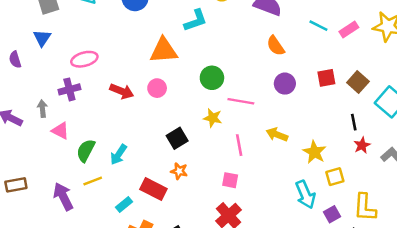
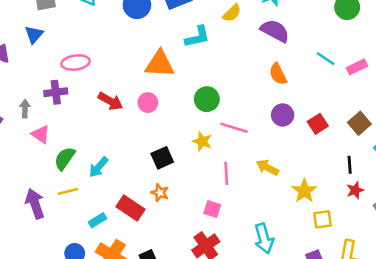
red square: (326, 78) -> (318, 124), moved, turned -30
cyan arrow: (305, 195) -> (264, 238), moved

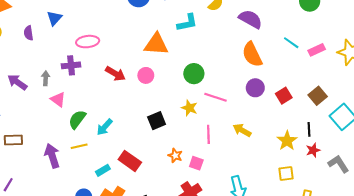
orange semicircle: (278, 74) -> (252, 54), size x1.4
yellow star: (304, 191) -> (287, 141), moved
orange star: (160, 193) -> (175, 156), moved

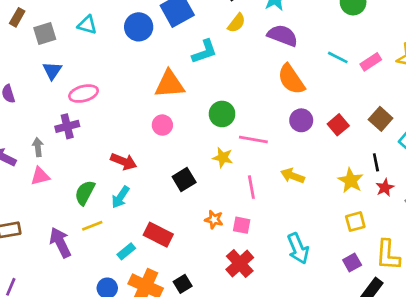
blue triangle: (54, 18) -> (52, 71), moved
red arrow: (115, 74) -> (124, 161), moved
pink triangle: (58, 99) -> (40, 176), moved, turned -42

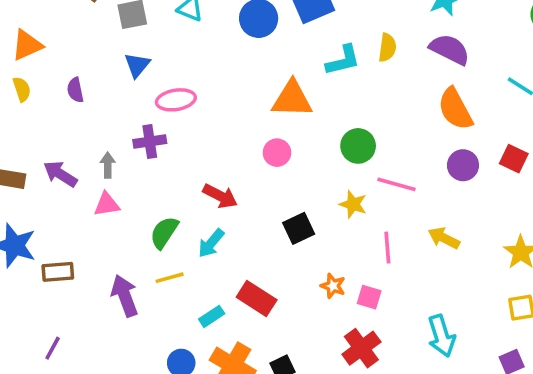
yellow semicircle: (236, 23) -> (387, 48), moved, turned -36
red square: (338, 125) -> (514, 159), moved, turned -30

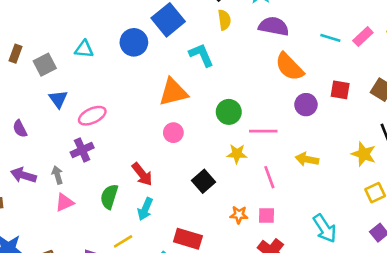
yellow semicircle: (387, 48) -> (224, 20), moved
cyan L-shape: (343, 60) -> (201, 55), turned -84
purple arrow: (60, 174) -> (23, 175), moved
red arrow: (220, 196) -> (142, 174), turned 40
green semicircle: (164, 232) -> (109, 197), moved

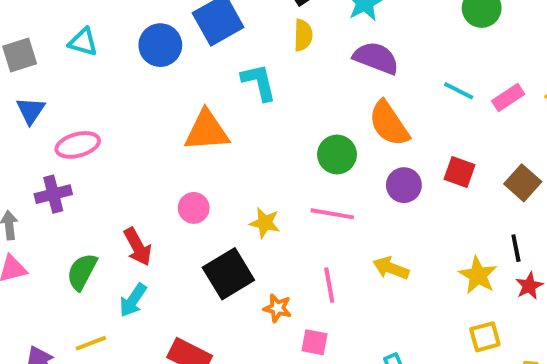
green circle: (229, 112) -> (337, 154), moved
pink circle: (173, 133) -> (194, 208), moved
yellow star: (237, 154) -> (265, 223), moved
black square: (203, 181) -> (228, 274), size x1.4
orange star: (239, 215) -> (277, 308), moved

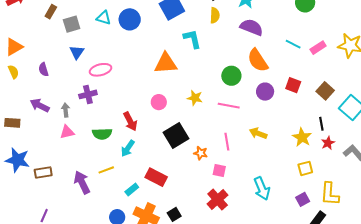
blue circle: (160, 45) -> (130, 19), moved
yellow star: (265, 223) -> (195, 98), moved
green semicircle: (82, 272) -> (102, 134), turned -120

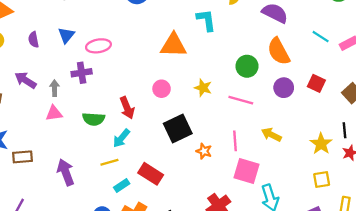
blue triangle: (77, 52) -> (66, 35), moved
yellow line: (106, 170) -> (109, 162), moved
pink square: (219, 170) -> (247, 171), moved, size x1.6

